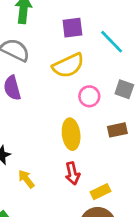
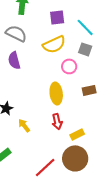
gray square: (124, 89) -> (85, 49), moved

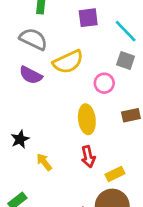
yellow semicircle: (54, 44) -> (68, 62), moved
purple semicircle: (14, 60) -> (31, 75), turned -48

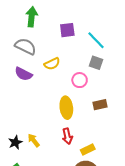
yellow semicircle: (68, 62) -> (52, 64), size x0.7
black star: (20, 139) -> (15, 142), moved

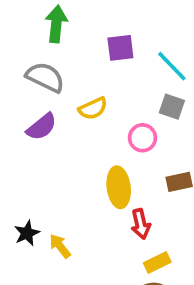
purple semicircle: (23, 74) -> (42, 127), turned -66
red arrow: (67, 136) -> (141, 224), moved
black star: (15, 142) -> (27, 233), moved

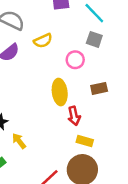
yellow arrow: (60, 246) -> (19, 141), moved
yellow rectangle: (157, 263) -> (85, 141), turned 42

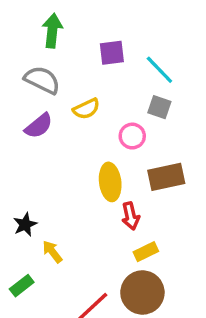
brown rectangle: (99, 88) -> (166, 177), size x1.5
yellow rectangle: (85, 141) -> (146, 252), turned -42

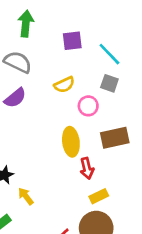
yellow semicircle: (86, 109) -> (64, 85), moved

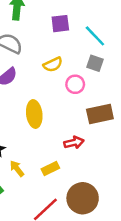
yellow ellipse: (71, 142) -> (34, 114), moved
red arrow: (87, 168) -> (74, 143), turned -90
yellow rectangle: (99, 196) -> (50, 169), moved

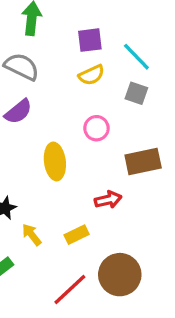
yellow semicircle: (53, 64) -> (91, 75), moved
pink circle: (75, 84) -> (96, 128), moved

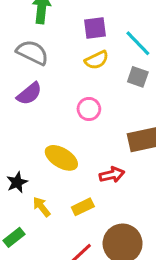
pink circle: (96, 128) -> (89, 109), moved
yellow ellipse: (55, 161) -> (61, 158), moved, turned -52

